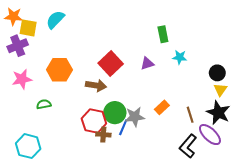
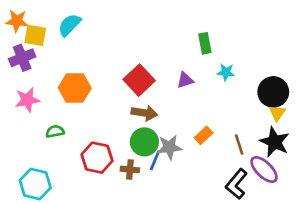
black circle: (217, 73) -> (273, 92), size x1.5
brown arrow: (96, 85) -> (144, 113), moved
red hexagon: (94, 121) -> (97, 158), moved

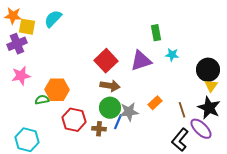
purple triangle: (185, 80) -> (141, 61), size x1.6
orange hexagon: (75, 88) -> (57, 90), moved

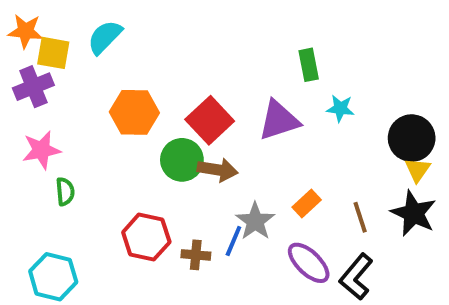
orange hexagon: (57, 90) -> (134, 112), moved
green semicircle: (42, 100) -> (65, 192), moved, turned 96
green circle: (110, 108) -> (182, 160), moved
gray star: (129, 112) -> (255, 221), turned -30
purple ellipse: (201, 129) -> (309, 263), moved

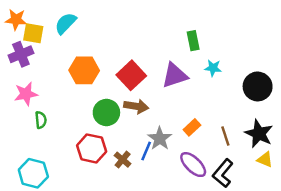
green circle: (182, 160) -> (106, 112), moved
yellow triangle: (418, 170) -> (265, 160), moved, turned -42
brown cross: (196, 255) -> (123, 160), turned 35

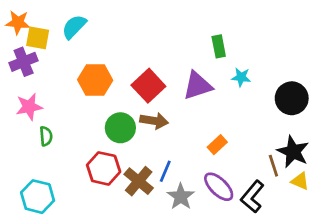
brown line: (225, 136) -> (273, 166), moved
gray star: (160, 139) -> (181, 197), moved
brown cross: (123, 160) -> (139, 181), size x1.5

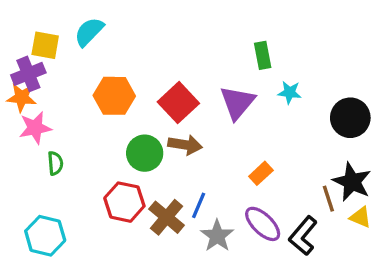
orange star: (18, 22) -> (22, 97), moved
purple triangle: (198, 86) -> (237, 103), turned -32

